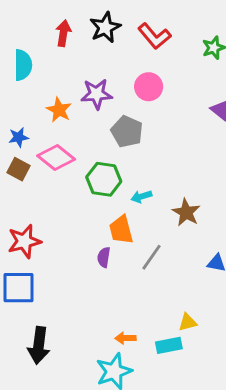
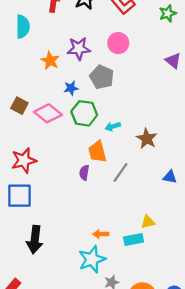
blue star: (19, 137) -> (71, 88), moved
pink diamond: (56, 158) -> (48, 113), moved

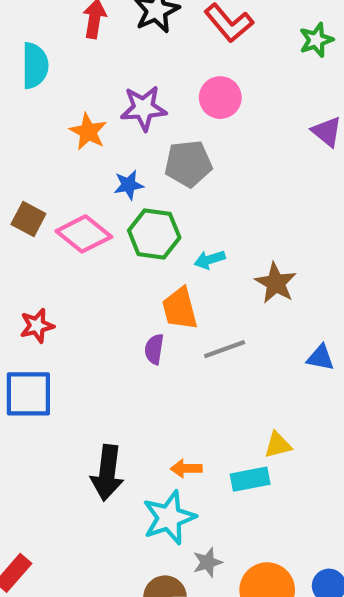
gray pentagon: (102, 77) -> (188, 164), turned -30
red star: (24, 161) -> (37, 326), size x0.7
gray line: (120, 173) -> (225, 349), turned 35
black arrow: (35, 240) -> (107, 473), moved

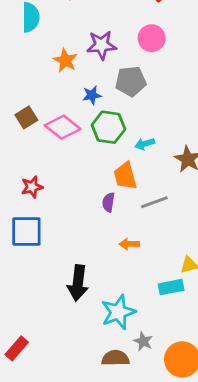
brown square: (28, 219) -> (26, 117), turned 30
orange arrow: (186, 468) -> (129, 244), moved
gray star: (207, 562) -> (143, 341), turned -30

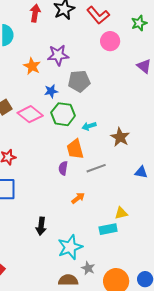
pink circle: (152, 38) -> (110, 41), moved
orange arrow: (129, 244) -> (78, 198), turned 144
black arrow: (78, 283) -> (41, 226), size x0.7

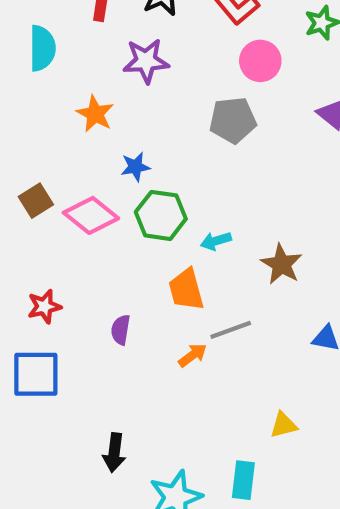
purple star: (58, 55) -> (146, 61), moved
gray pentagon: (79, 81) -> (233, 120), moved
purple semicircle: (63, 168) -> (121, 330), moved
orange arrow: (78, 198) -> (193, 355), moved
cyan rectangle: (108, 229) -> (243, 480), moved, turned -72

